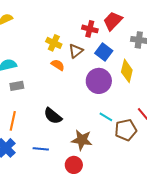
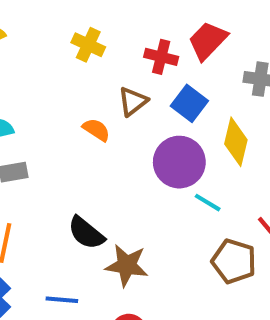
yellow cross: (54, 43) -> (88, 45), moved
cyan line: (106, 117) -> (208, 203), moved
brown pentagon: (126, 130) -> (234, 261), turned 30
brown star: (82, 140) -> (127, 265), moved

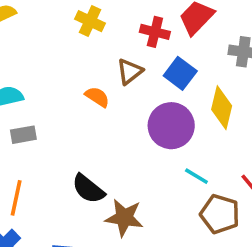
cyan line: (208, 203) -> (196, 176), moved

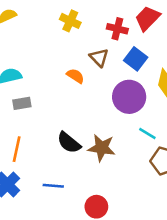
brown triangle: (130, 72) -> (99, 58), turned -36
brown star: (124, 218) -> (102, 148), moved

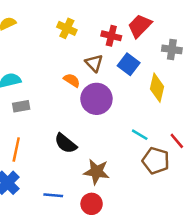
purple circle: (129, 97) -> (96, 99), moved
brown star: (102, 148) -> (96, 172), moved
blue line: (53, 186) -> (53, 195), moved

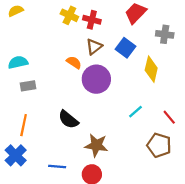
red cross: (111, 36) -> (92, 20), moved
brown triangle: (94, 63) -> (94, 47), turned 36
cyan line: (140, 135) -> (136, 112), turned -72
brown pentagon: (156, 161) -> (159, 145), moved

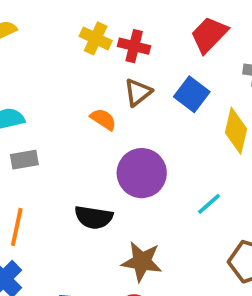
purple circle: (96, 79) -> (142, 173), moved
black semicircle: (68, 119) -> (94, 217), turned -30

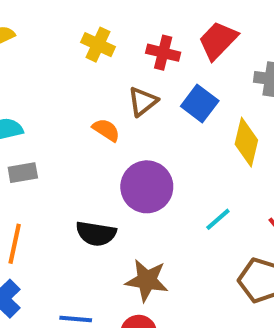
red cross: (134, 46) -> (163, 53), moved

